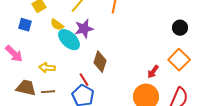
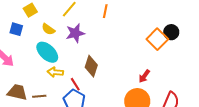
cyan ellipse: (69, 40) -> (47, 52), moved
orange square: (179, 60) -> (157, 39), moved
yellow arrow: (47, 68) -> (55, 72), moved

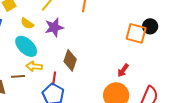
orange square: (157, 39) -> (136, 33), turned -30
red line: (75, 84) -> (54, 78), turned 40
brown line: (39, 96) -> (18, 76), moved

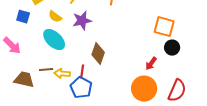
black circle: (150, 26) -> (172, 48), moved
yellow arrow: (34, 66) -> (62, 74), moved

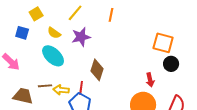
red arrow: (151, 64) -> (150, 80), turned -48

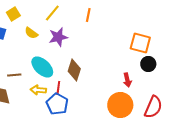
cyan ellipse: (53, 56) -> (42, 67), moved
brown line: (45, 86) -> (14, 75), moved

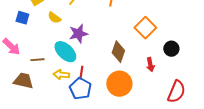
purple star: (58, 37) -> (78, 34), moved
orange square: (140, 43) -> (145, 28), moved, turned 30
brown diamond: (74, 70) -> (118, 52), moved
orange circle: (120, 105) -> (119, 84), moved

